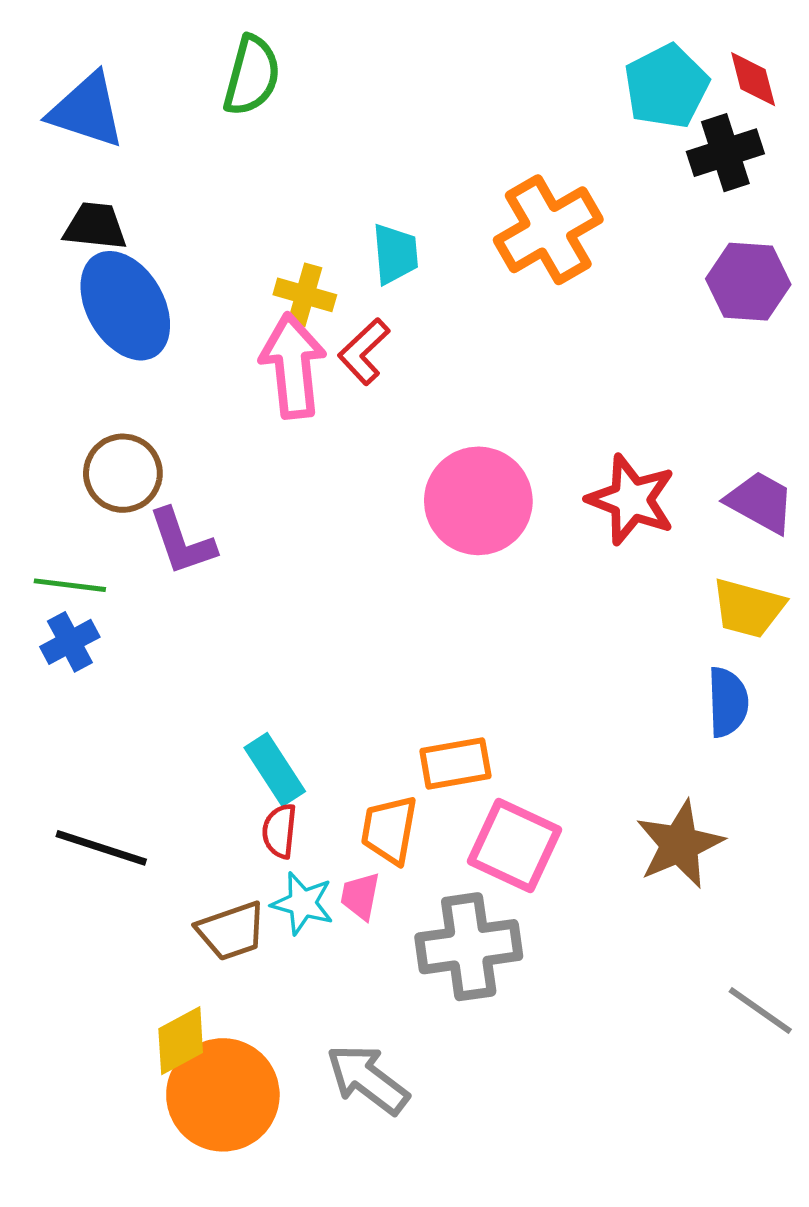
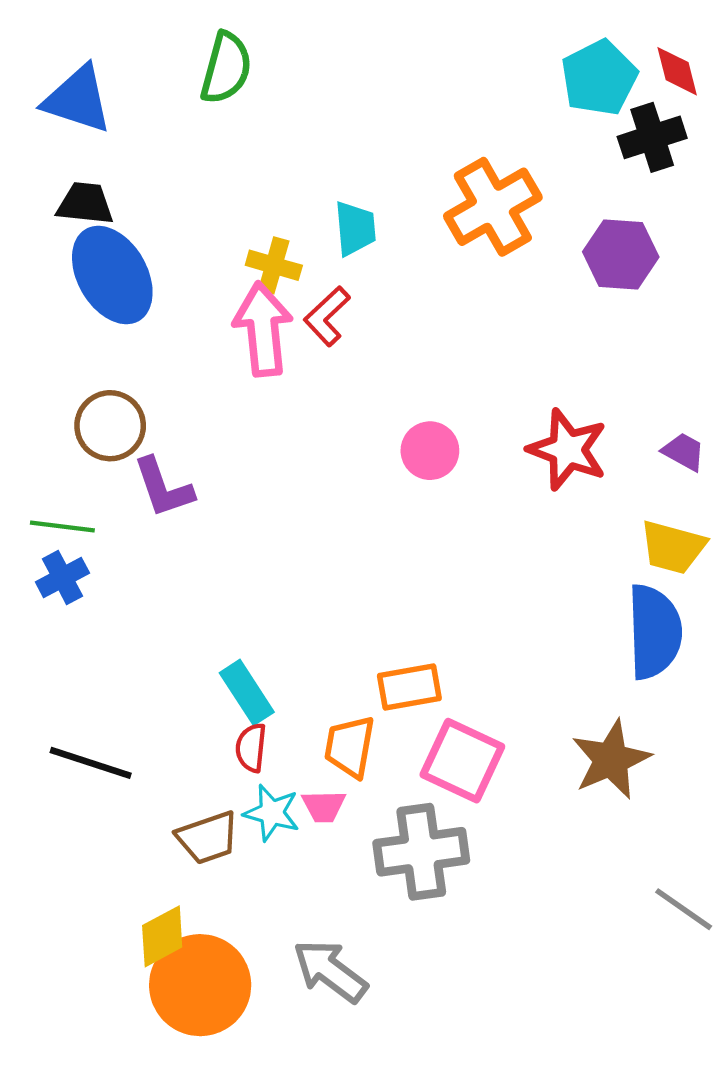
purple hexagon: (748, 282) -> (621, 254), moved
pink circle: (478, 501) -> (430, 451), size x0.6
purple trapezoid: (760, 502) -> (684, 452), size x0.7
blue semicircle: (728, 702) -> (654, 632), size x1.5
pink trapezoid: (360, 896) -> (324, 806), turned -102

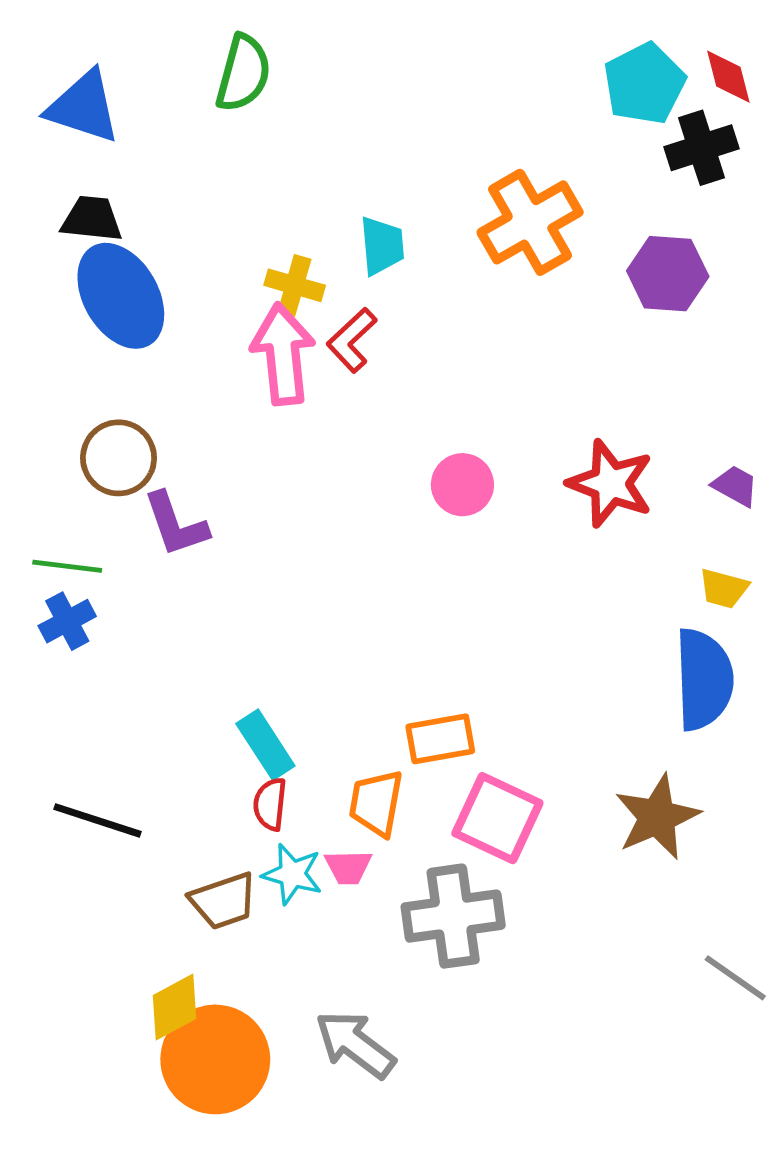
yellow trapezoid: (673, 547) -> (724, 588), size x0.7

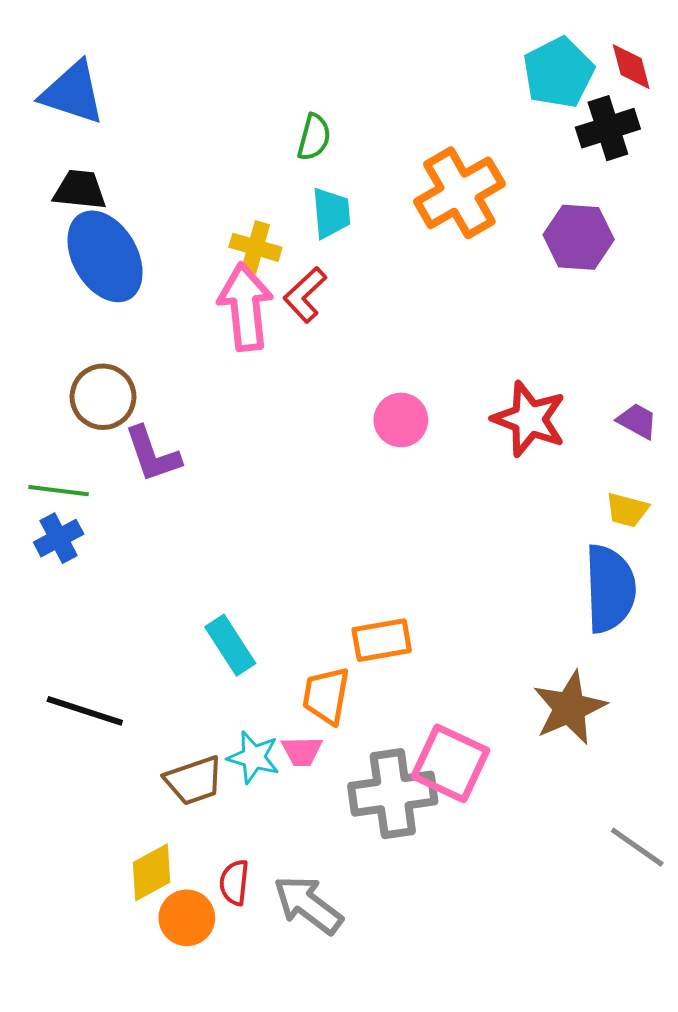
green semicircle: (243, 73) -> (314, 137), moved, size x0.7
red semicircle: (270, 804) -> (234, 882), moved
pink square: (497, 818) -> (450, 763), moved
orange circle: (215, 1059) -> (187, 918), size x0.6

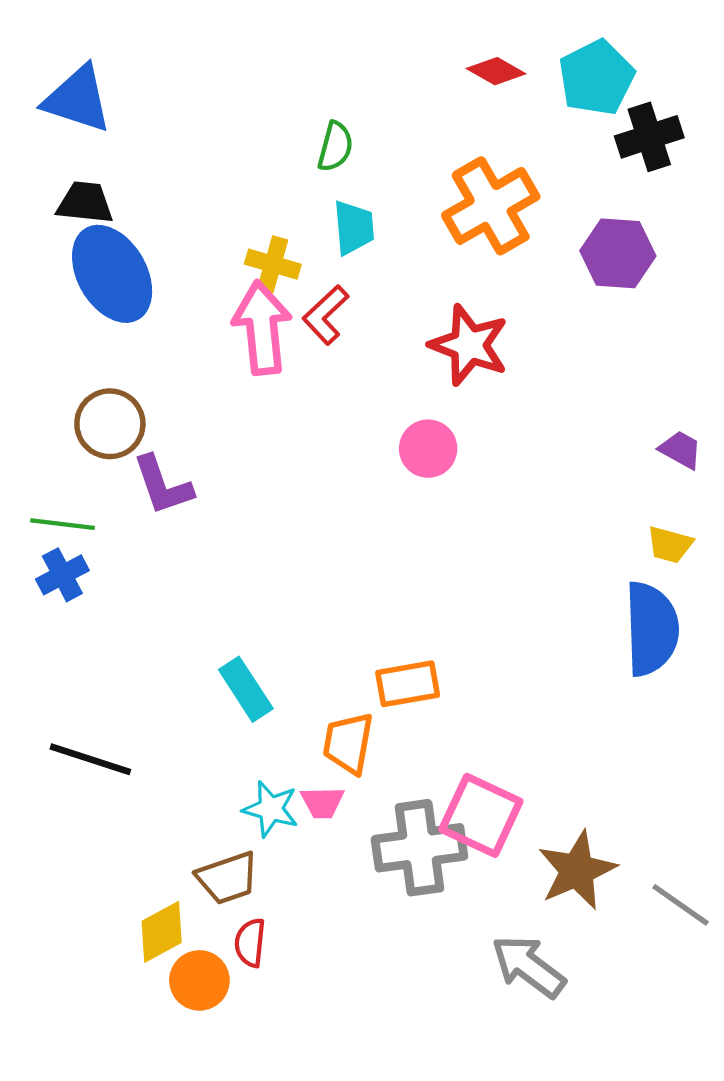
red diamond: (631, 67) -> (496, 71), moved, turned -46
red star: (529, 419) -> (469, 345), moved
brown star: (570, 708) -> (577, 870), moved
brown trapezoid: (194, 780) -> (227, 878), moved
gray arrow: (308, 905) -> (528, 966), moved

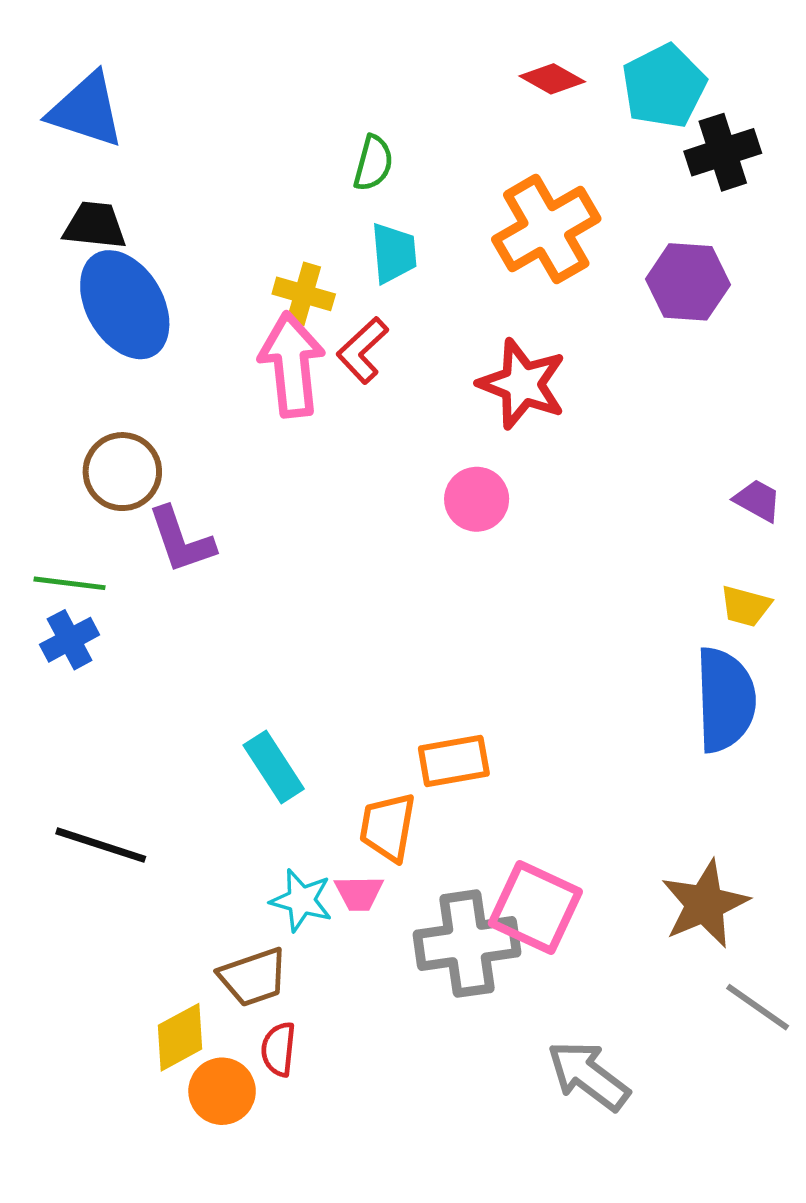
brown star: (577, 870) -> (705, 904), moved

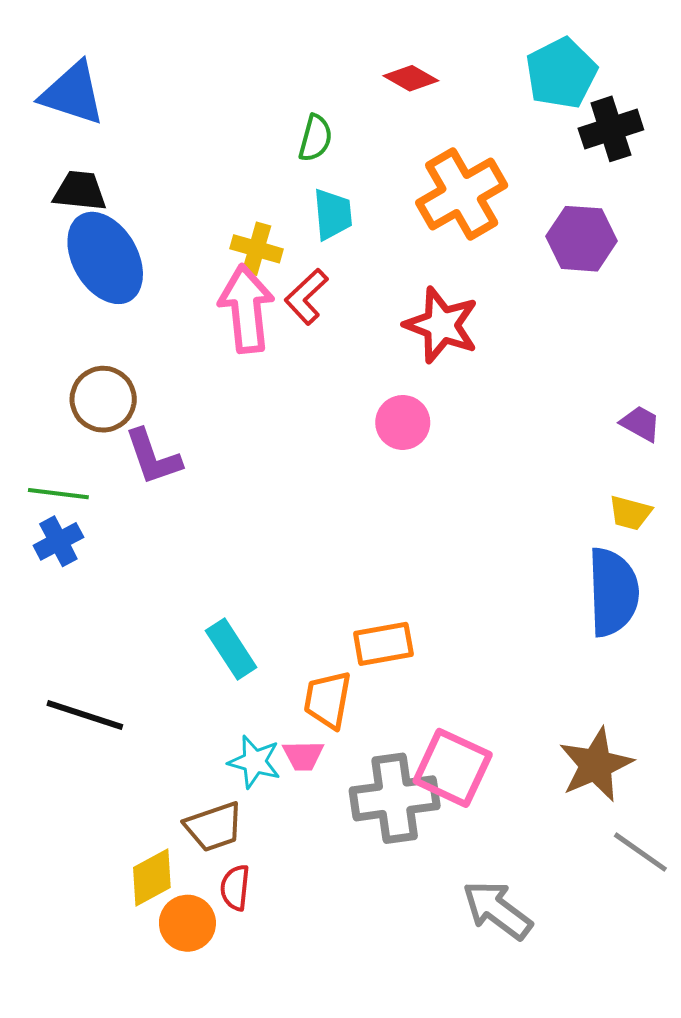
red diamond: (552, 79) -> (411, 78), moved

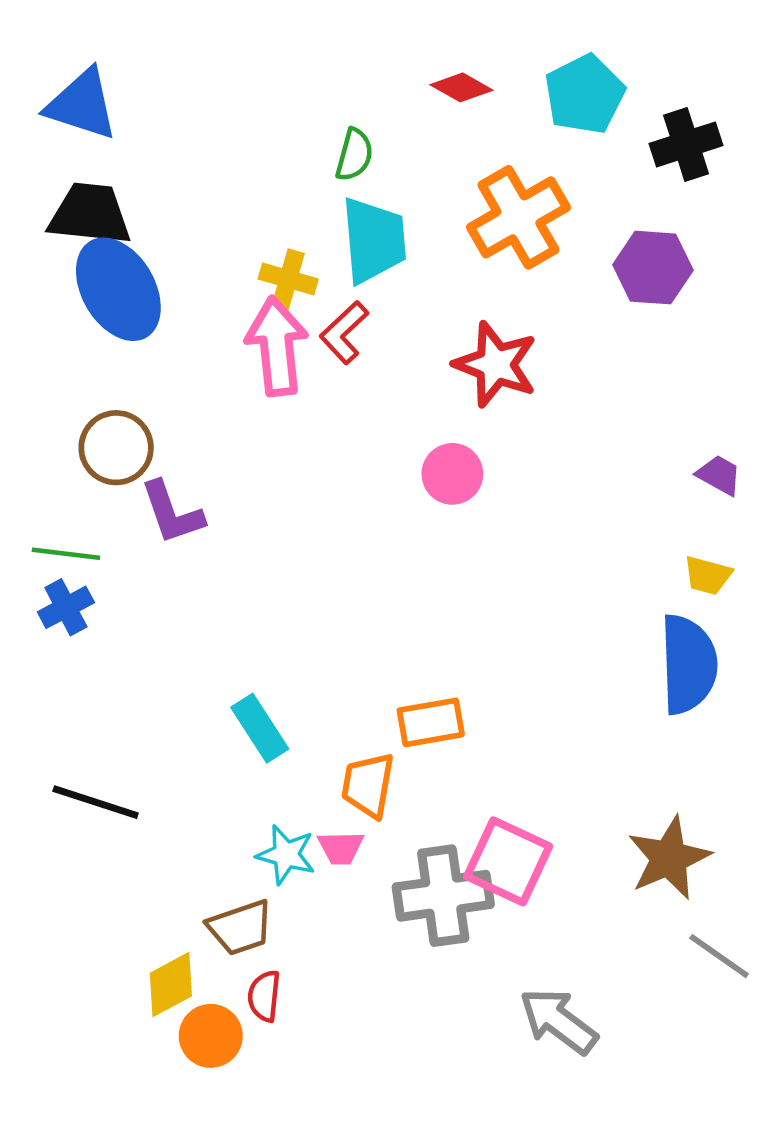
cyan pentagon: (561, 73) -> (585, 94), moved
black trapezoid: (80, 191) -> (90, 214), size x1.4
cyan trapezoid: (333, 214) -> (374, 240), size x1.5

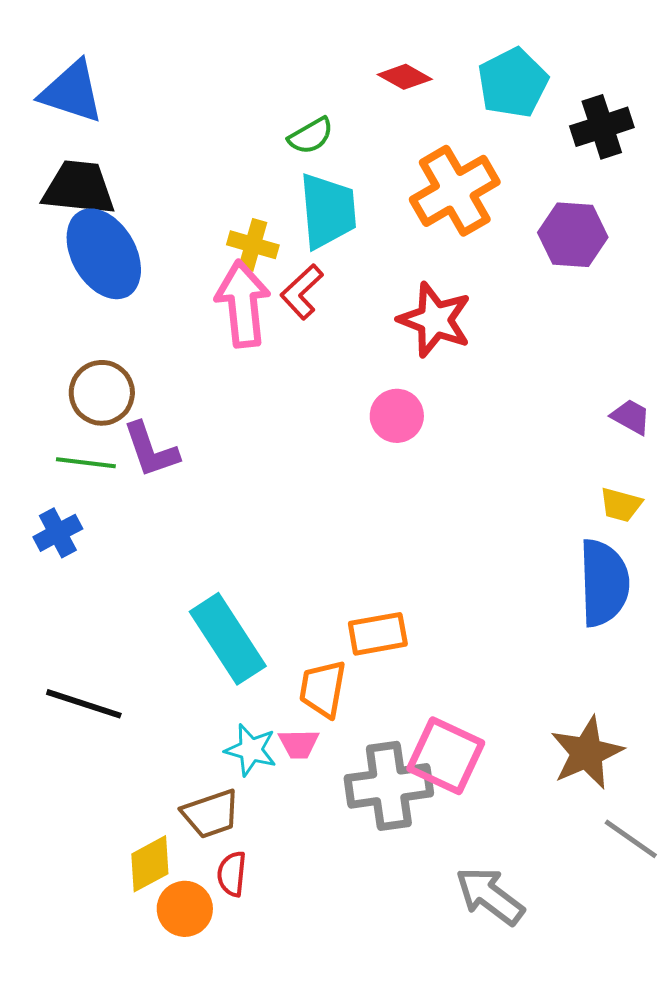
green semicircle: (354, 155) -> (311, 136), turned 45
green line: (66, 554) -> (86, 463), moved
cyan rectangle: (260, 728) -> (228, 639), size x1.5

